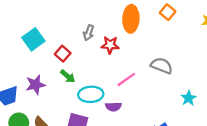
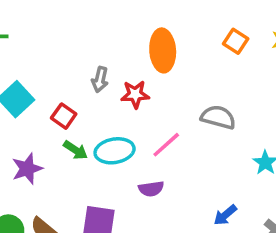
orange square: (168, 12) -> (236, 41), moved
cyan ellipse: (91, 94) -> (115, 151), moved

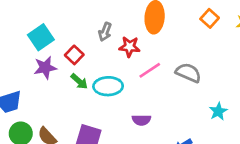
pink line: (166, 145) -> (150, 70), moved
purple star: (27, 169) -> (45, 68), moved
purple semicircle: (151, 189) -> (141, 120), moved

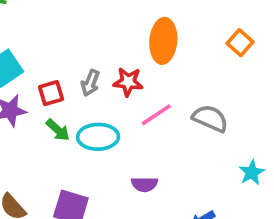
gray arrow: (105, 32) -> (90, 83), moved
red square: (74, 55) -> (51, 93), turned 30

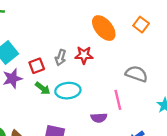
orange ellipse: (163, 41) -> (104, 28), turned -40
orange square: (240, 43) -> (141, 25), moved
pink line: (156, 115) -> (118, 100), moved, turned -66

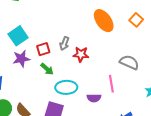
red star: (84, 55) -> (81, 54), moved
cyan ellipse: (68, 91) -> (66, 87), moved

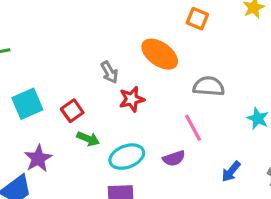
orange ellipse: (104, 21) -> (160, 54), moved
cyan square: (18, 36) -> (27, 104), turned 30
gray arrow: (64, 43) -> (109, 72), moved, turned -32
purple star: (21, 59) -> (38, 158), moved

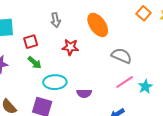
orange square: (197, 19) -> (144, 13), moved
gray arrow: (109, 72) -> (56, 20), moved
pink line: (193, 128) -> (125, 82), moved, turned 66

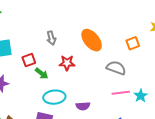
orange square: (144, 13) -> (133, 43), moved, turned 32
green arrow: (35, 63) -> (42, 74), moved
pink line: (125, 82) -> (121, 93), turned 30

